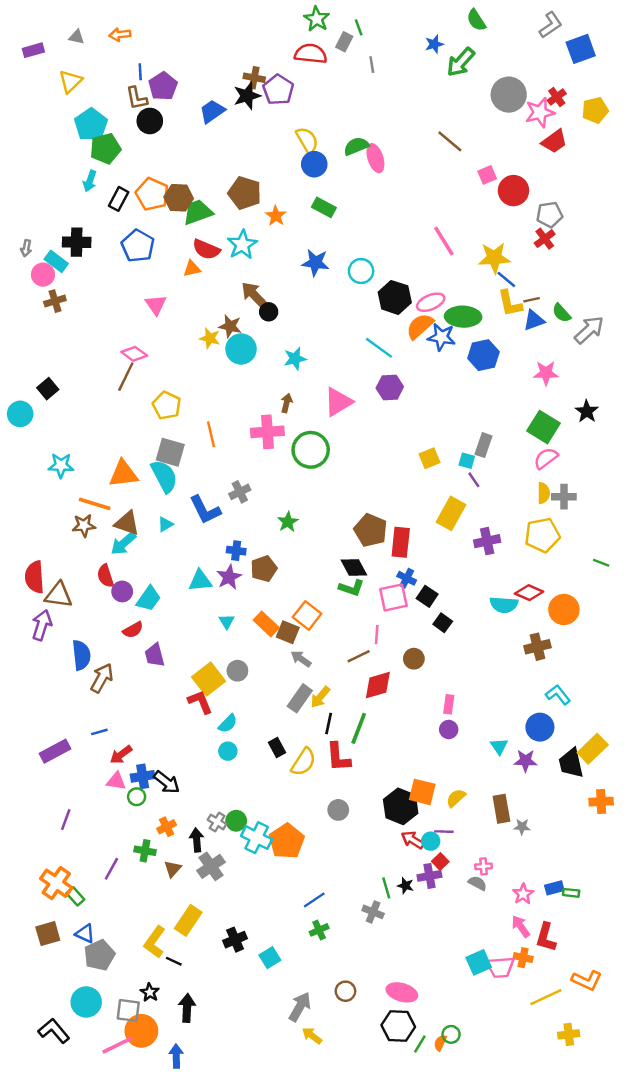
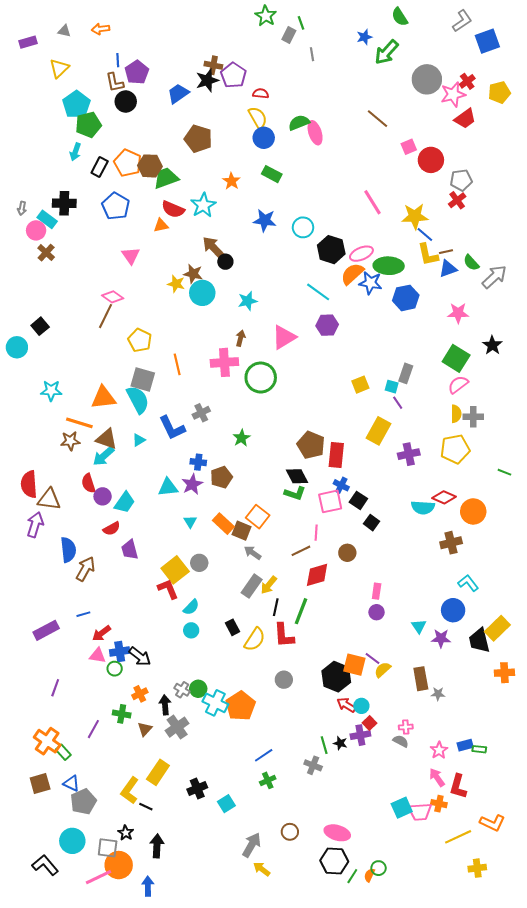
red semicircle: (311, 54) -> (261, 93), moved, size x0.6
brown pentagon: (245, 193) -> (198, 139), moved
brown cross: (55, 301) -> (46, 253), turned -30
purple line: (444, 832) -> (372, 659), moved, turned 35

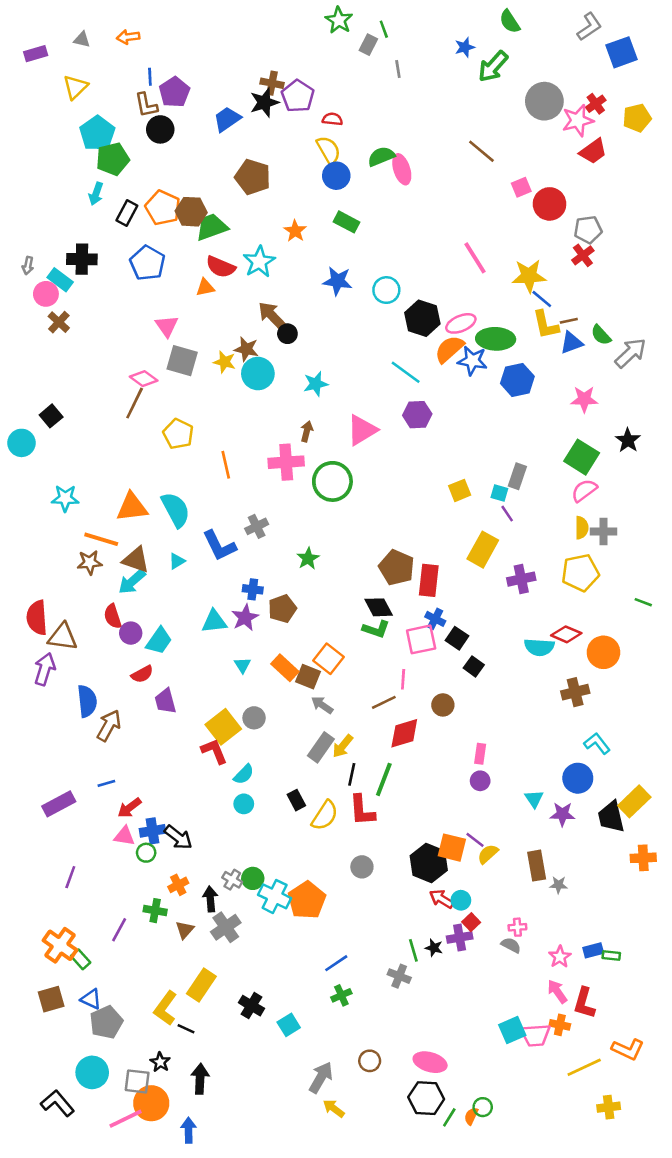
gray square: (143, 380) -> (182, 361), moved
black cross: (197, 788) -> (251, 1006), turned -36

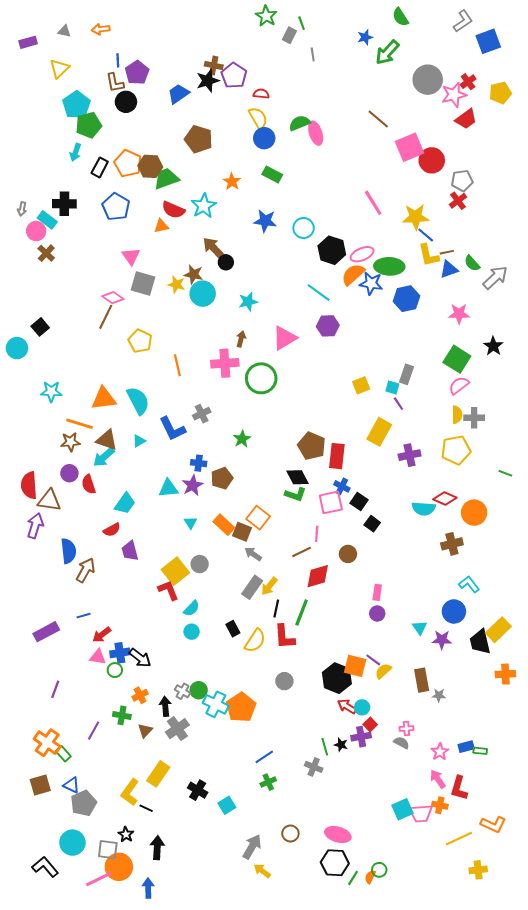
pink square: (521, 187) -> (410, 147), size x1.8
purple circle: (131, 633) -> (69, 473), moved

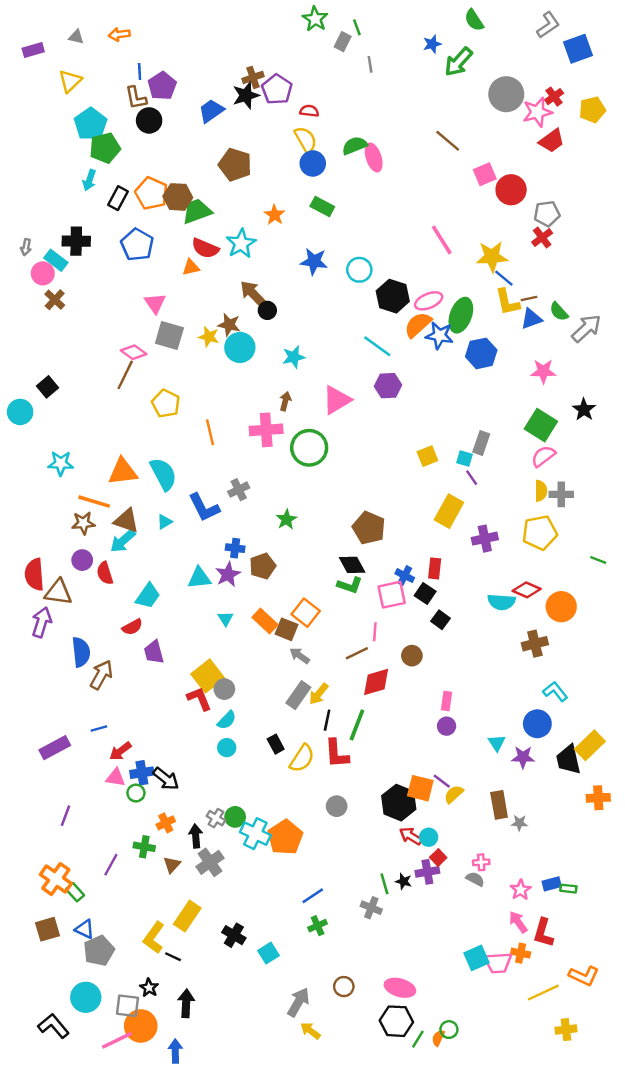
brown cross: (214, 66) -> (253, 77), turned -30
pink square: (410, 147) -> (485, 174), size x0.7
green ellipse: (389, 266) -> (461, 315), turned -72
red rectangle: (337, 456) -> (435, 568), moved, size x0.7
gray circle: (200, 564) -> (224, 689), moved

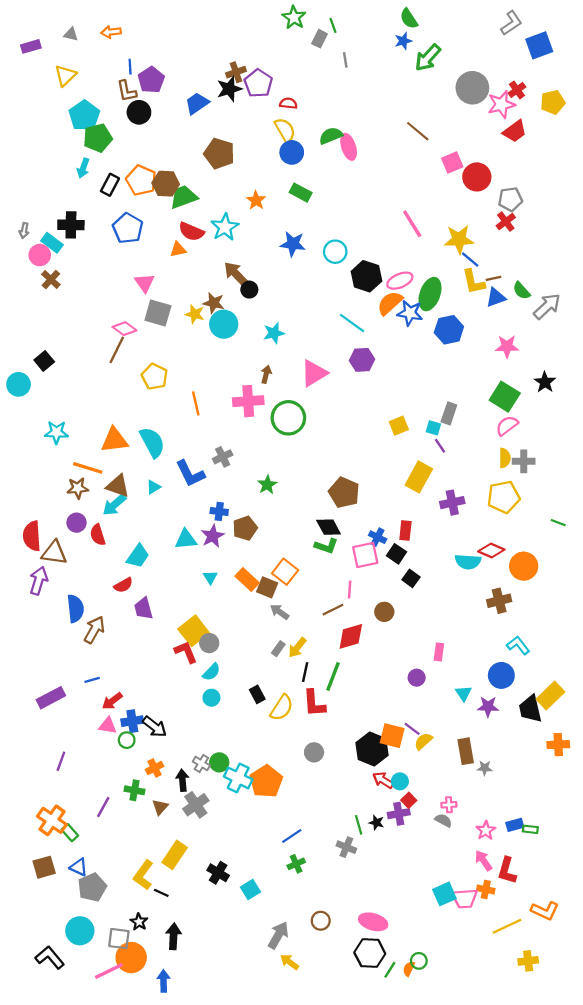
green semicircle: (474, 20) -> (409, 19), moved
gray rectangle: (298, 695) -> (278, 649), size x0.6
pink rectangle: (447, 701) -> (439, 652), moved

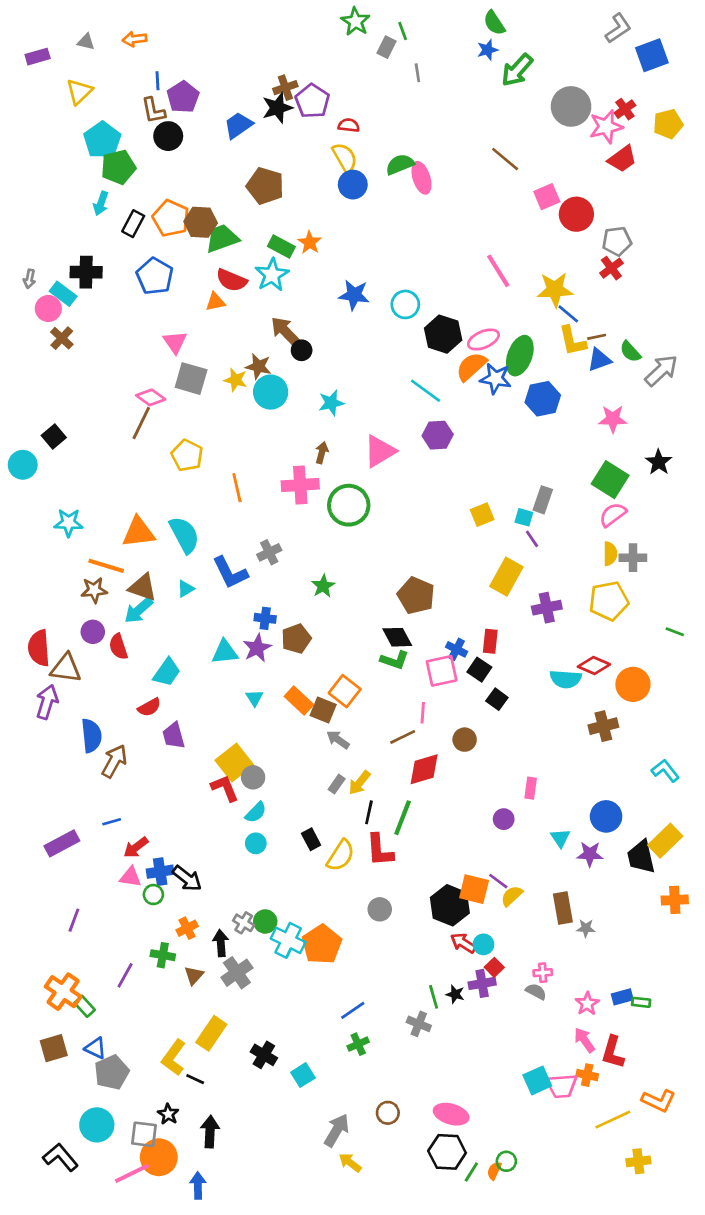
green rectangle: (301, 193) -> (281, 247), moved
cyan L-shape: (518, 645) -> (665, 771), moved

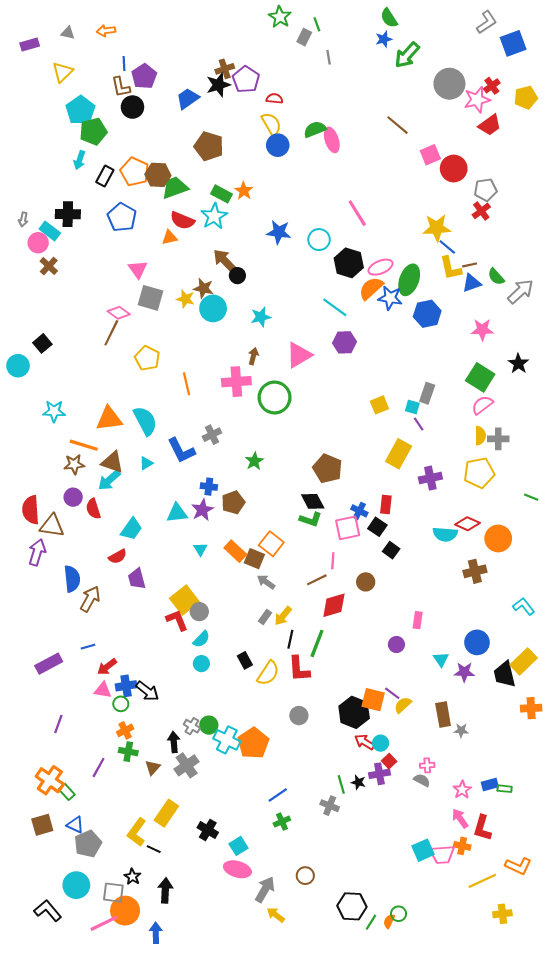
pink line: (498, 271) -> (357, 213), moved
orange cross: (187, 928) -> (125, 730), moved
pink ellipse: (451, 1114) -> (237, 869), moved

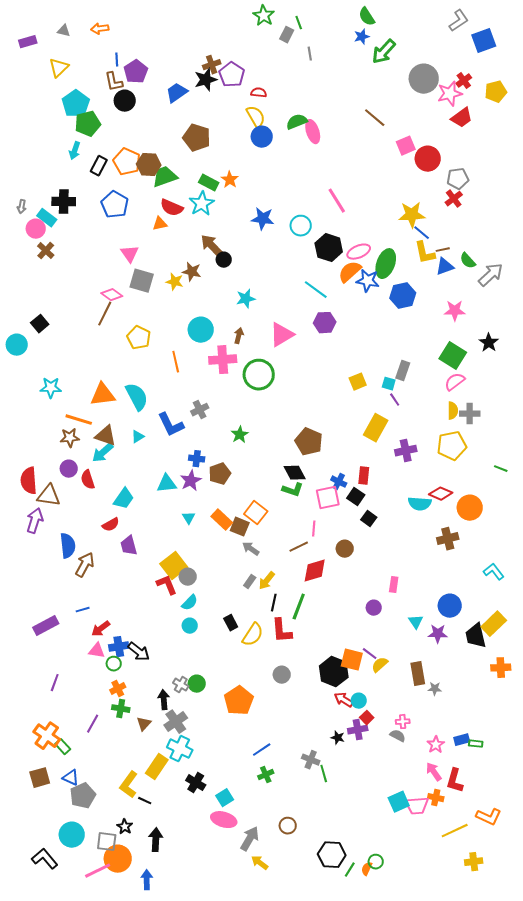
cyan circle: (213, 308) -> (201, 330), moved
cyan cross: (227, 740) -> (180, 749), moved
green line: (341, 784) -> (324, 774), moved

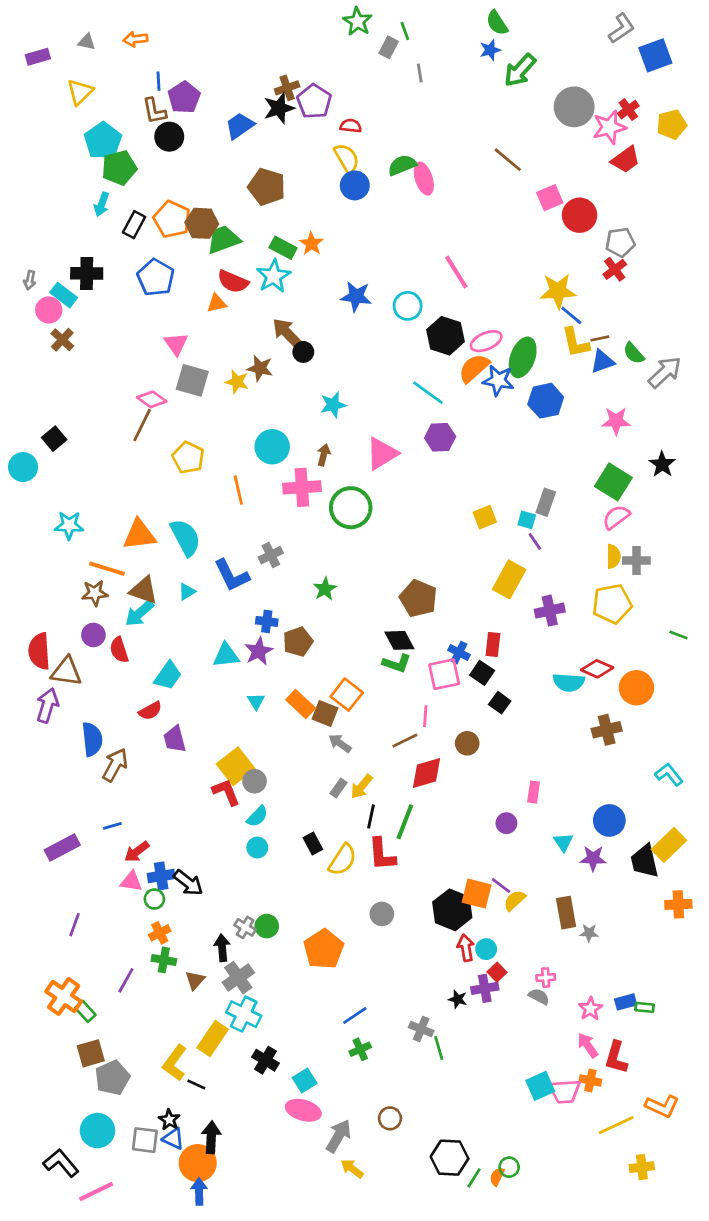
red arrow: (344, 700) -> (466, 948), turned 48
brown square: (40, 778) -> (91, 1053), moved
blue triangle: (71, 778) -> (173, 1139), moved
orange circle: (118, 859) -> (198, 1163), moved
pink line: (98, 871) -> (96, 1191), moved

